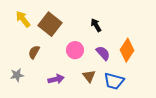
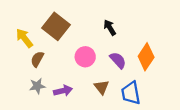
yellow arrow: (23, 19) -> (24, 38), moved
gray star: (17, 75) -> (37, 86), moved
blue trapezoid: (114, 81) -> (131, 93), turned 65

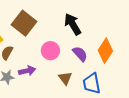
black arrow: (110, 28) -> (73, 24), size x1.5
purple arrow: (63, 91) -> (27, 71), moved

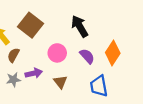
brown triangle: (65, 78) -> (60, 82), moved

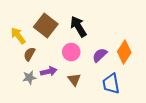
black arrow: (80, 26) -> (78, 27), moved
purple semicircle: (87, 56) -> (100, 55), turned -91

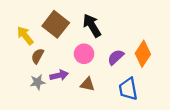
brown triangle: (74, 80) -> (87, 84), turned -40

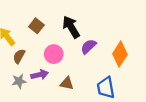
brown square: (56, 24) -> (36, 26), size x0.6
pink circle: (84, 54) -> (54, 54), moved
purple semicircle: (116, 57) -> (88, 46), moved

